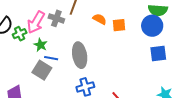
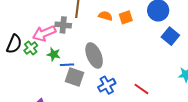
pink arrow: (36, 22) -> (44, 33), turned 50
blue square: (158, 53) -> (170, 36), turned -30
gray square: (42, 70) -> (75, 77), moved

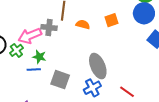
orange semicircle: (105, 16) -> (83, 24), moved
gray ellipse: (94, 55) -> (98, 66), moved
blue line: (67, 65) -> (34, 70), moved

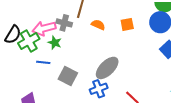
green cross: (16, 50) -> (29, 41), size x1.5
green star: (39, 57) -> (55, 43), moved
gray ellipse: (98, 66) -> (107, 68), turned 60

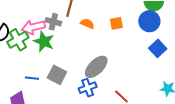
green star: (55, 43) -> (44, 41), size x1.5
blue line: (43, 62) -> (32, 78), moved

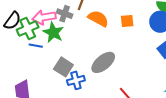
orange semicircle: (87, 24) -> (98, 19), size x1.5
blue line: (32, 78) -> (36, 46), moved
blue cross: (88, 88) -> (76, 80), moved

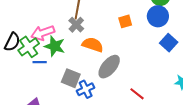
gray cross: (65, 14) -> (76, 25), moved, turned 35
orange semicircle: (98, 19) -> (93, 45), moved

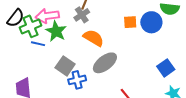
blue circle: (158, 16) -> (151, 22), moved
blue square: (169, 43) -> (166, 68), moved

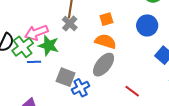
orange square: (130, 22) -> (106, 19), moved
blue circle: (151, 22) -> (147, 25), moved
orange semicircle: (93, 38) -> (105, 41), moved

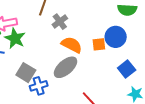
orange square: (106, 19) -> (99, 44), moved
gray cross: (70, 24) -> (60, 22), moved

